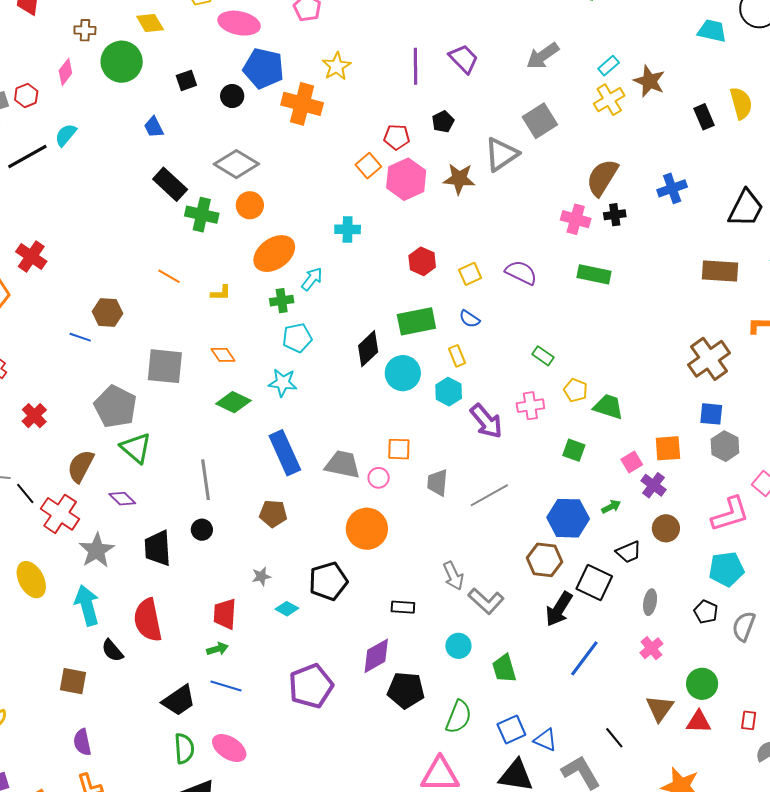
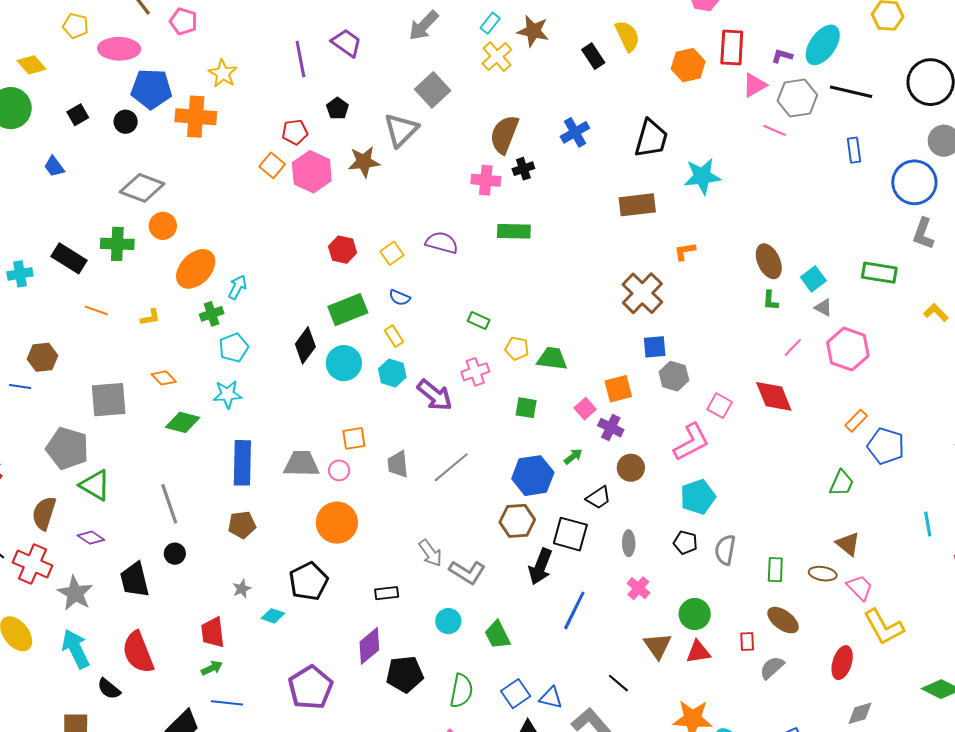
black rectangle: (170, 184) -> (69, 258), moved
cyan cross: (348, 229) -> (20, 274), moved
blue rectangle: (285, 453) -> (242, 463), turned 36

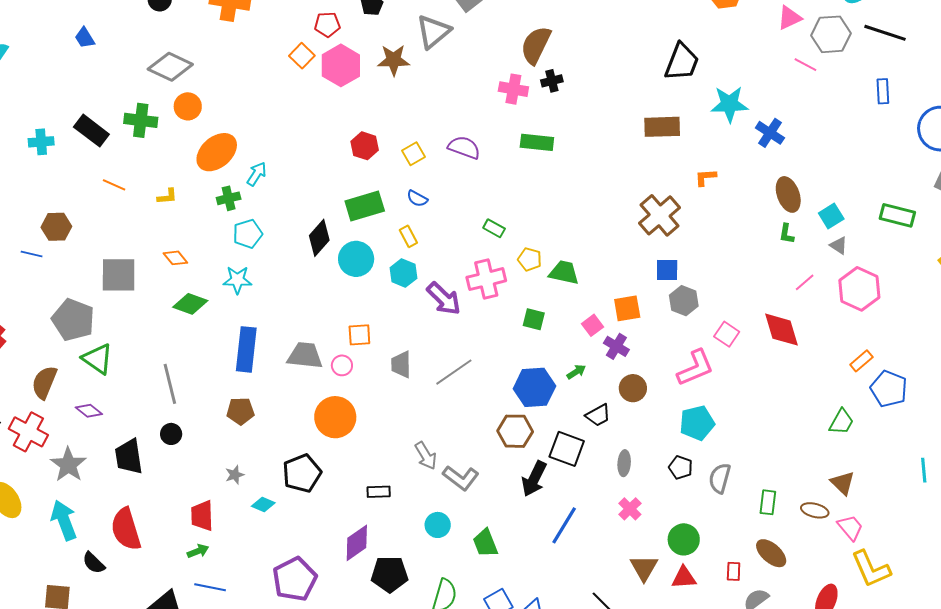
blue cross: (575, 132) -> (770, 133), moved, turned -32
pink cross: (475, 372) -> (486, 279), size x1.4

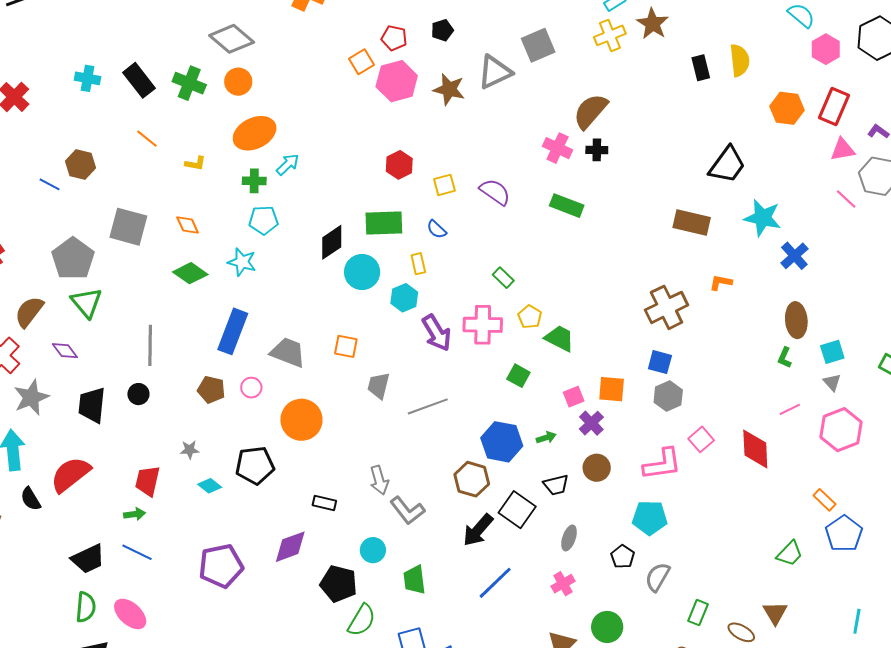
orange rectangle: (861, 361) -> (825, 500), turned 70
pink circle: (342, 365) -> (251, 388), moved
red semicircle: (126, 529) -> (70, 474), turned 54
black pentagon: (390, 574) -> (339, 584), moved

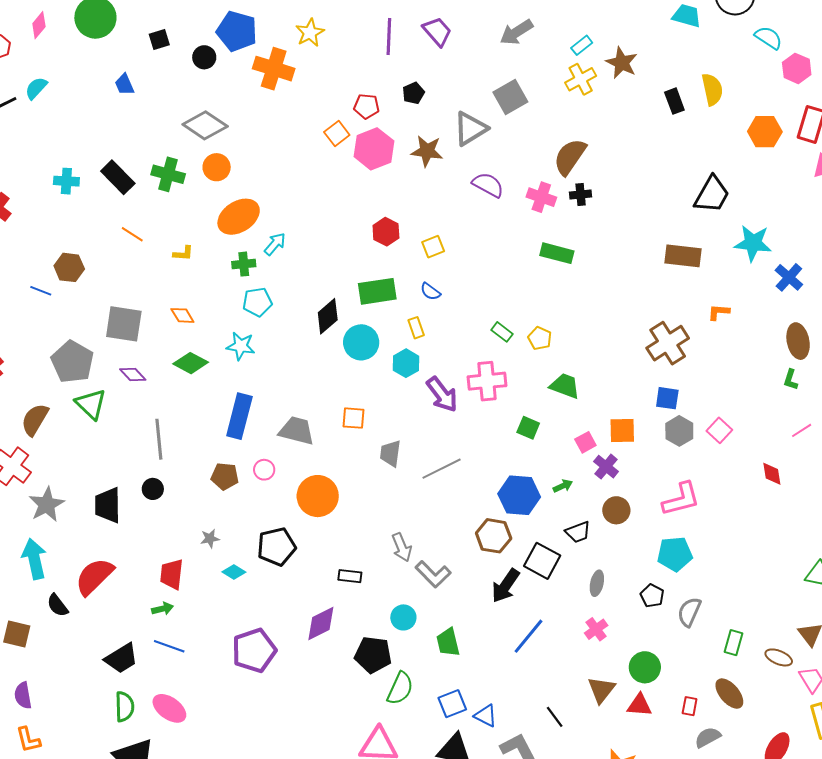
purple semicircle: (495, 192) -> (488, 185), moved
yellow pentagon: (530, 317) -> (540, 338), moved
purple diamond: (65, 351) -> (133, 375), moved
pink square: (701, 439) -> (719, 430), moved
red diamond: (755, 449) -> (772, 474), size x0.6

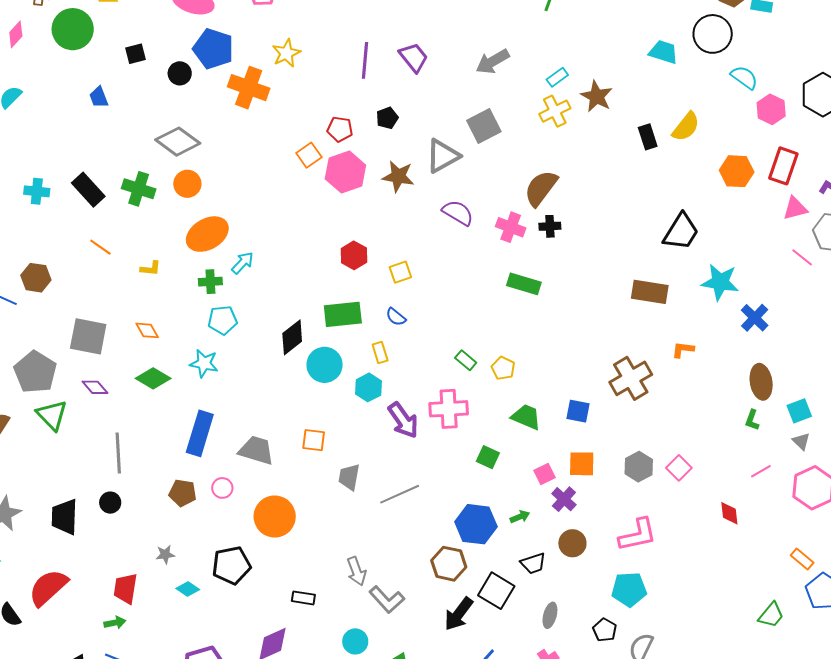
yellow semicircle: (712, 89) -> (686, 127), turned 48
blue square: (667, 398) -> (578, 411), moved

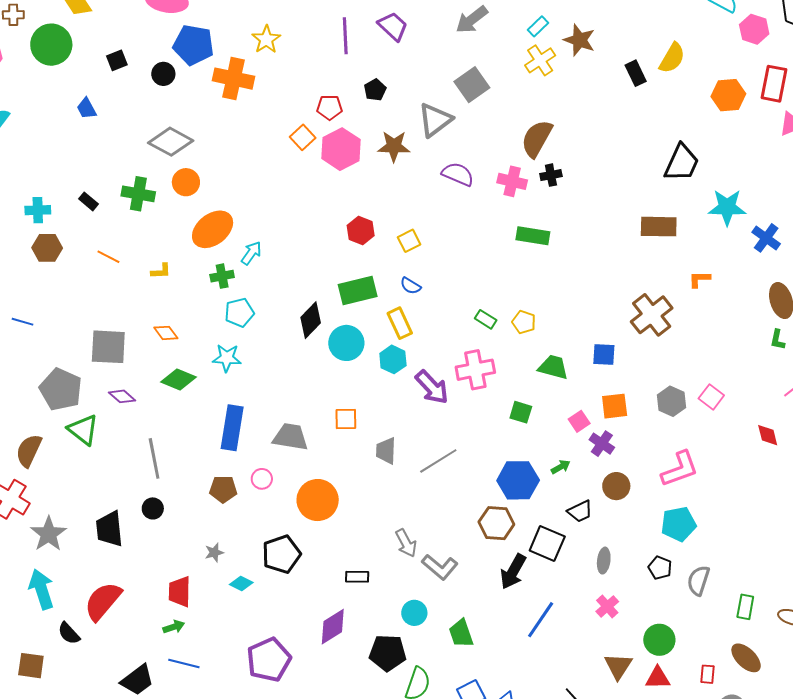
black rectangle: (88, 190) -> (89, 201), size x0.6
brown hexagon: (36, 278) -> (47, 248), moved
yellow rectangle: (380, 352) -> (400, 323), size x1.4

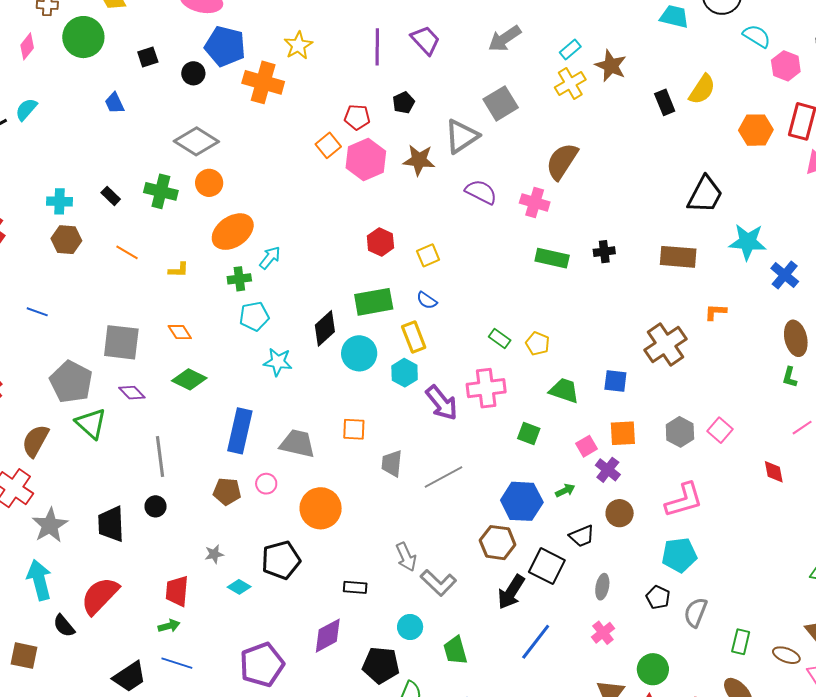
black cross: (551, 175) -> (604, 252), moved
cyan star: (227, 358) -> (278, 362), moved

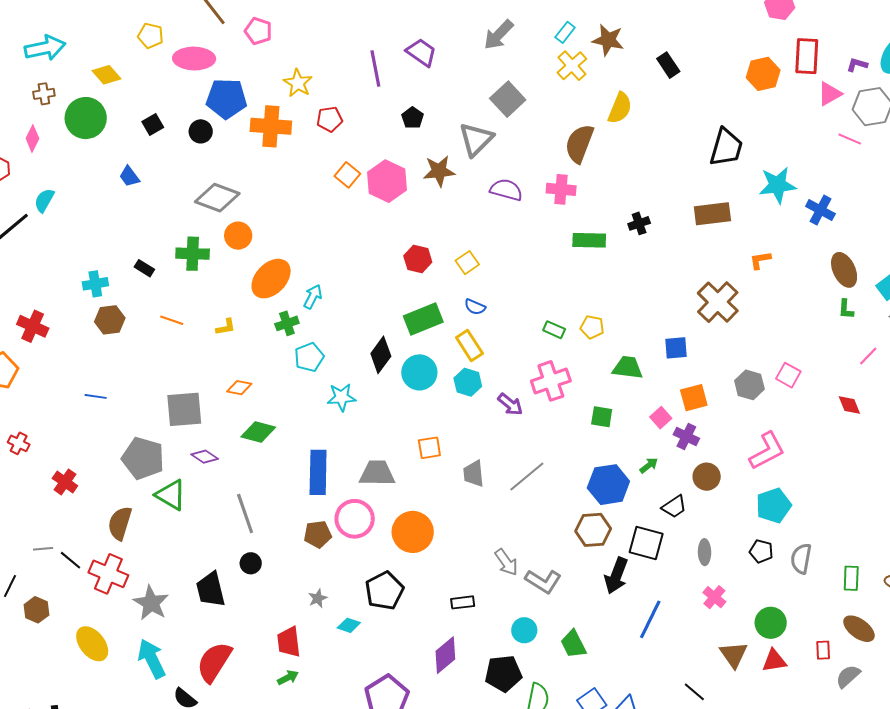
yellow semicircle: (702, 89) -> (620, 108), moved
red pentagon: (357, 117) -> (329, 119), moved
orange diamond: (180, 332) -> (239, 388), turned -35
purple arrow: (442, 403) -> (510, 404), size x0.7
pink circle: (266, 484) -> (355, 519), size x1.8

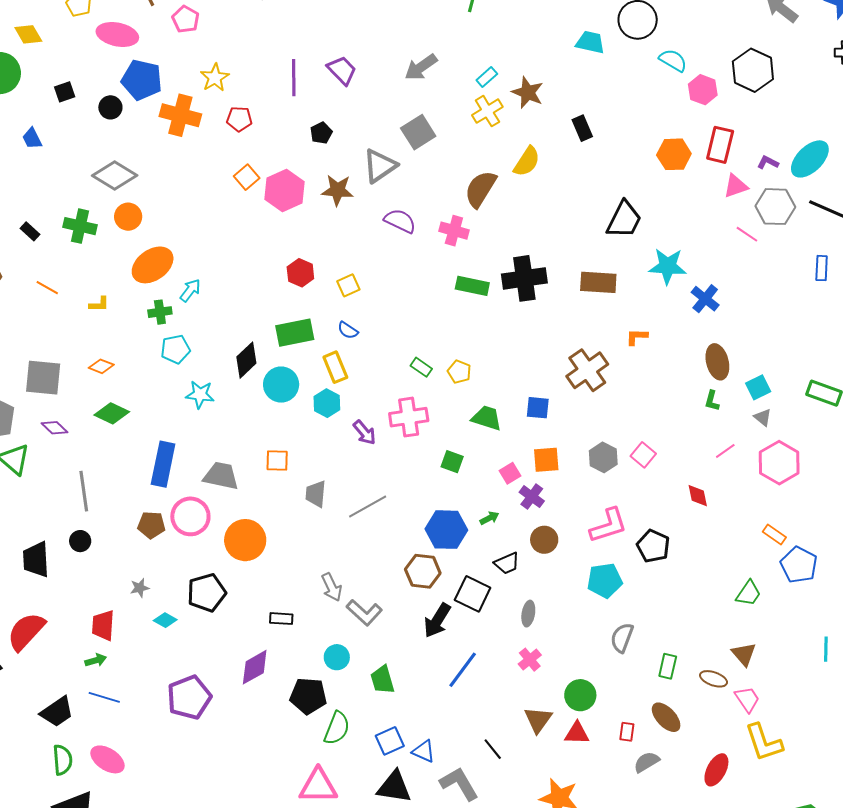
black cross: (639, 223) -> (524, 278), size x2.0
black pentagon: (761, 551) -> (653, 546), moved, size x1.4

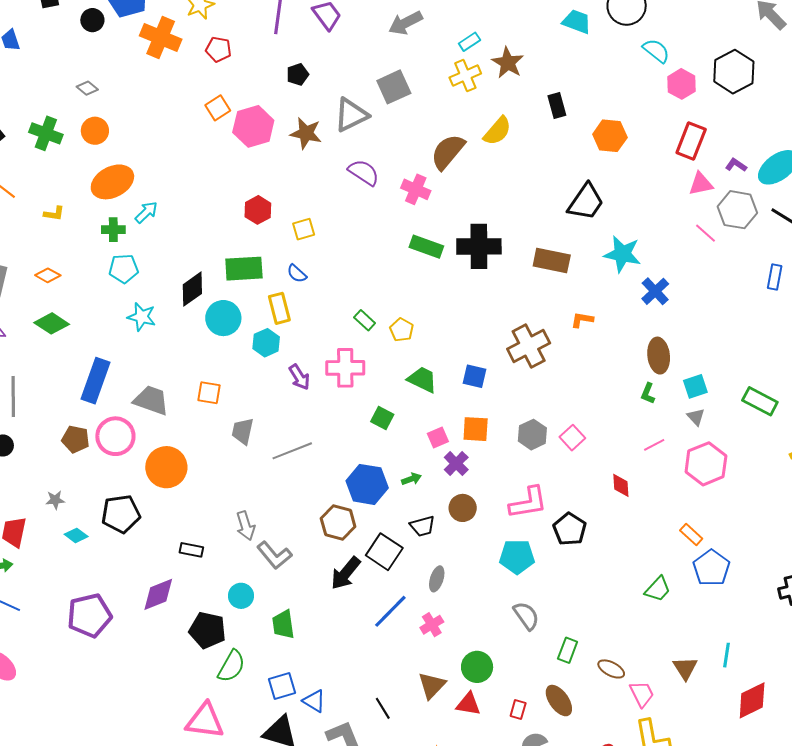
orange hexagon: (674, 154) -> (610, 136), moved
gray diamond: (115, 175) -> (87, 88), size x0.5
gray semicircle: (622, 638) -> (526, 616), turned 116
brown triangle: (744, 654) -> (685, 668), moved
blue line: (463, 670) -> (390, 611), moved

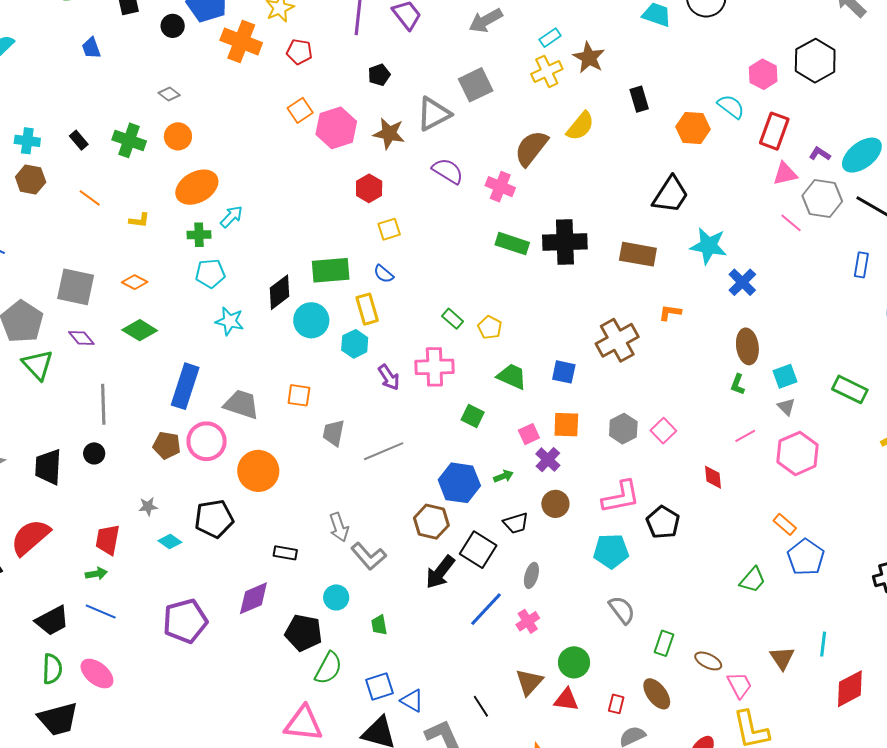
cyan semicircle: (656, 51) -> (731, 107), moved
red hexagon: (258, 210) -> (369, 188), moved
green trapezoid: (283, 624) -> (379, 625), size x0.7

